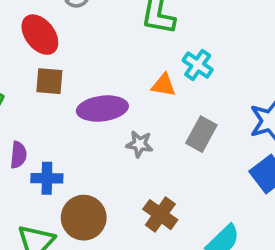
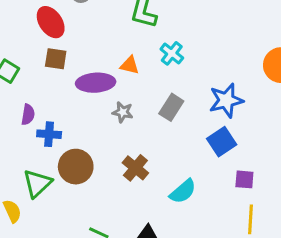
orange triangle: (164, 85) -> (130, 65), moved

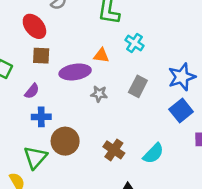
purple semicircle: (28, 115) -> (32, 91), moved, turned 35
brown cross: (135, 168) -> (114, 150), moved

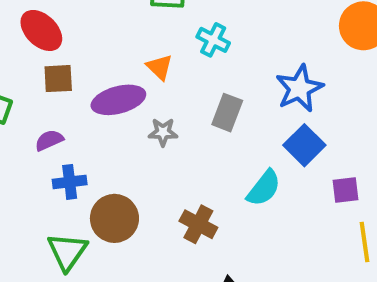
orange triangle: (101, 55) -> (160, 67), turned 42
purple semicircle: (32, 91) -> (49, 140), turned -147
cyan semicircle: (153, 153) -> (264, 188), moved

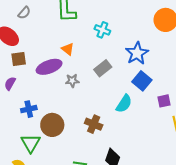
cyan cross: (213, 40) -> (102, 30), moved
gray rectangle: (227, 113) -> (103, 68), turned 36
purple semicircle: (49, 140) -> (10, 83), moved, turned -32

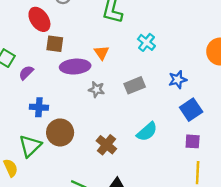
blue star: (137, 53) -> (178, 80), size x0.7
brown square: (19, 59) -> (55, 44), moved
blue square: (142, 81) -> (191, 110), moved

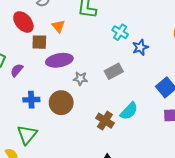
orange triangle: (102, 53) -> (58, 26), moved
blue star: (178, 80) -> (140, 47), moved
brown circle: (60, 132) -> (61, 103), moved
brown cross: (106, 145) -> (105, 121), moved

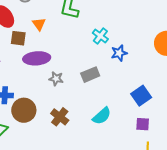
brown circle: (61, 103) -> (24, 110), moved
brown cross: (105, 121) -> (60, 117), moved

